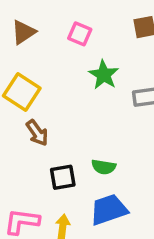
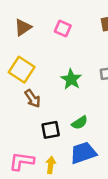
green star: (104, 75) -> (71, 79), moved
green semicircle: (104, 167) -> (80, 123), turned -42

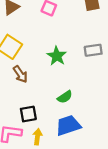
black square: (51, 130) -> (28, 114), moved

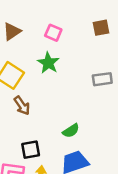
green star: (57, 56) -> (48, 63), moved

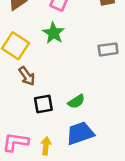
black square: (31, 150) -> (43, 104), moved

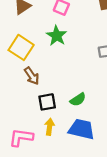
blue trapezoid: (80, 133) -> (81, 129), turned 32
yellow arrow: (46, 146) -> (49, 127), moved

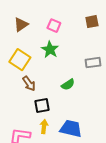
green semicircle: (78, 100) -> (68, 85), moved

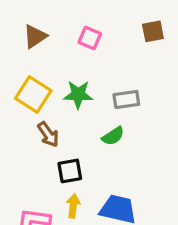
green star: (50, 50) -> (78, 94), moved, turned -30
gray rectangle: (93, 63) -> (126, 99), moved

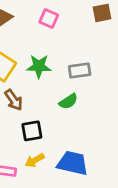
yellow arrow: (73, 206) -> (35, 160), turned -126

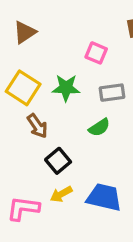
pink square: (49, 19) -> (96, 53), moved
black square: (32, 131) -> (58, 161), turned -30

